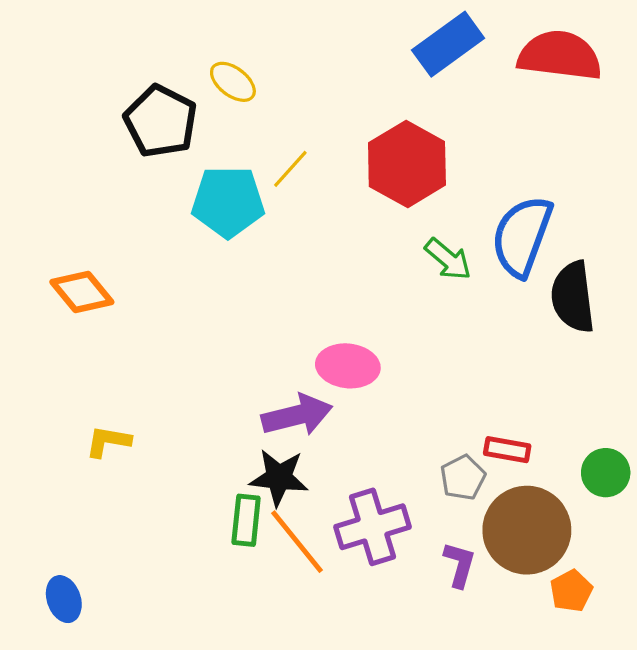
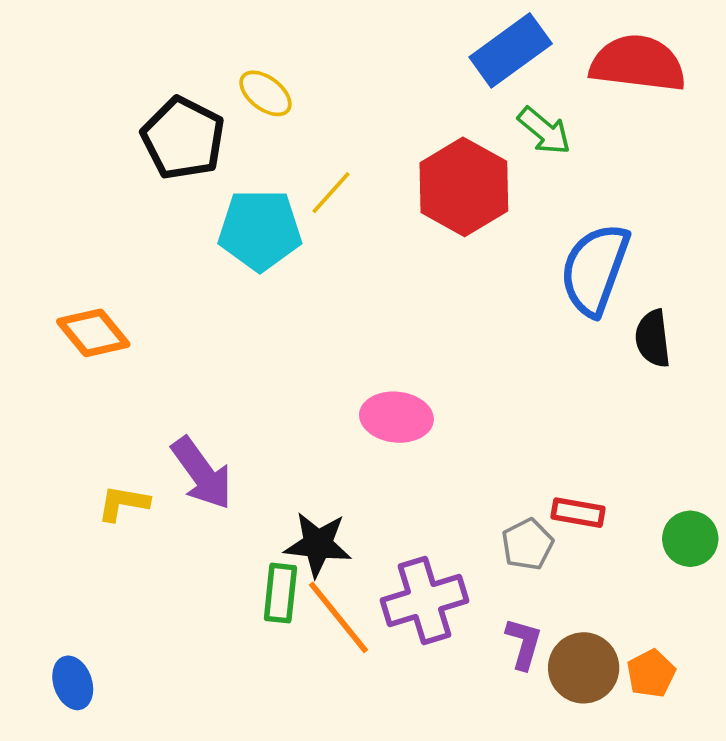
green arrow: (448, 259) -> (544, 131), moved
black semicircle: (573, 297) -> (653, 339), size x0.7
purple arrow: (297, 415) -> (202, 473), moved, turned 68
brown circle: (527, 530) -> (584, 668), moved, size x0.7

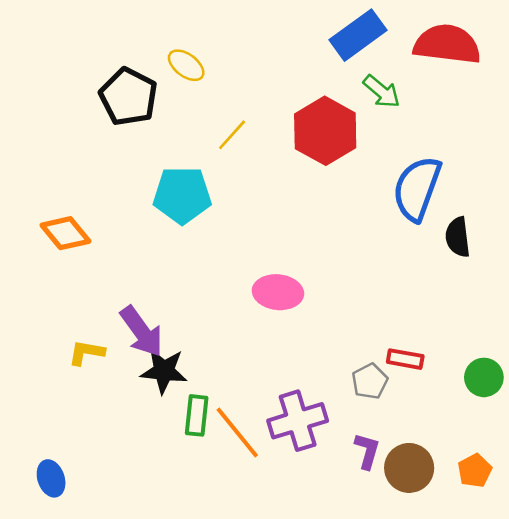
cyan pentagon: (260, 230) -> (182, 195), moved
black star: (318, 544) -> (164, 371), moved
orange pentagon: (651, 673) -> (475, 471), moved

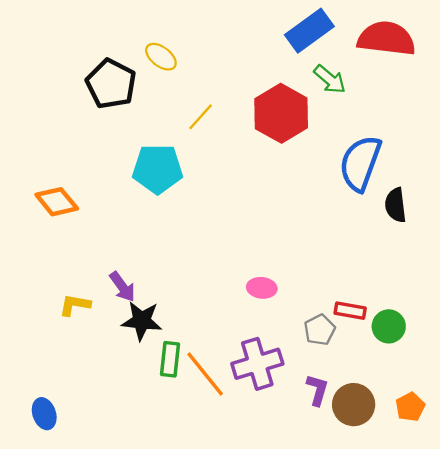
pink ellipse: (278, 292) -> (262, 288), moved, size x0.7
purple arrow: (142, 332) -> (122, 287), size x0.7
green circle: (484, 377) -> (389, 326), moved

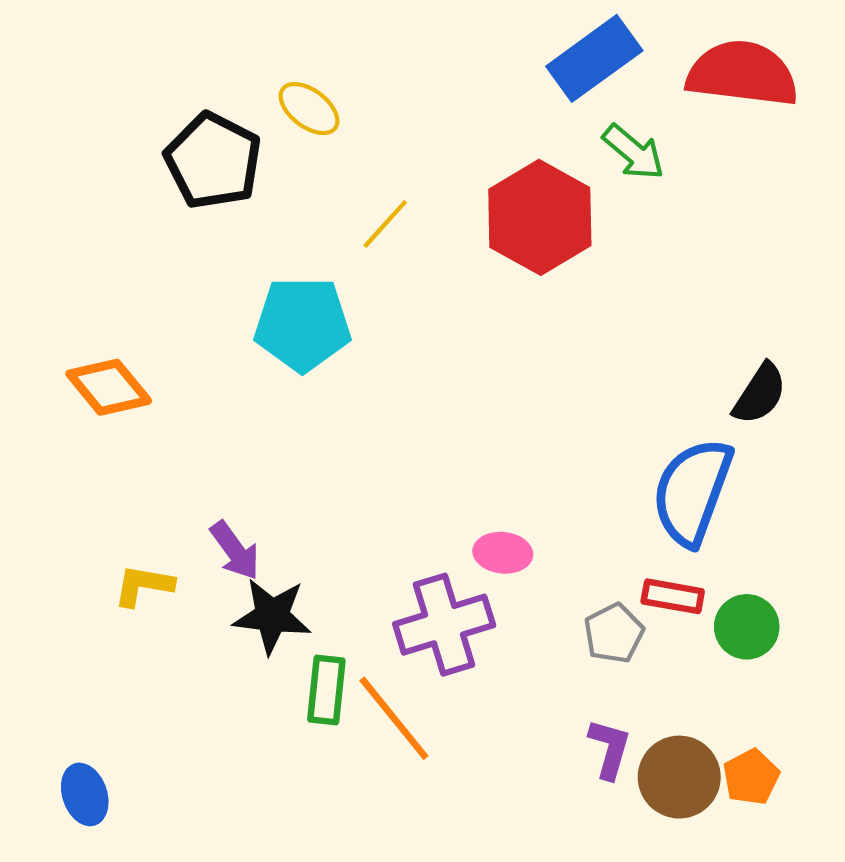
blue semicircle: (360, 163) -> (692, 492), moved
black semicircle: (396, 205) -> (760, 394), turned -140
purple cross: (257, 364) -> (444, 625), moved
orange pentagon: (410, 407) -> (751, 777), moved

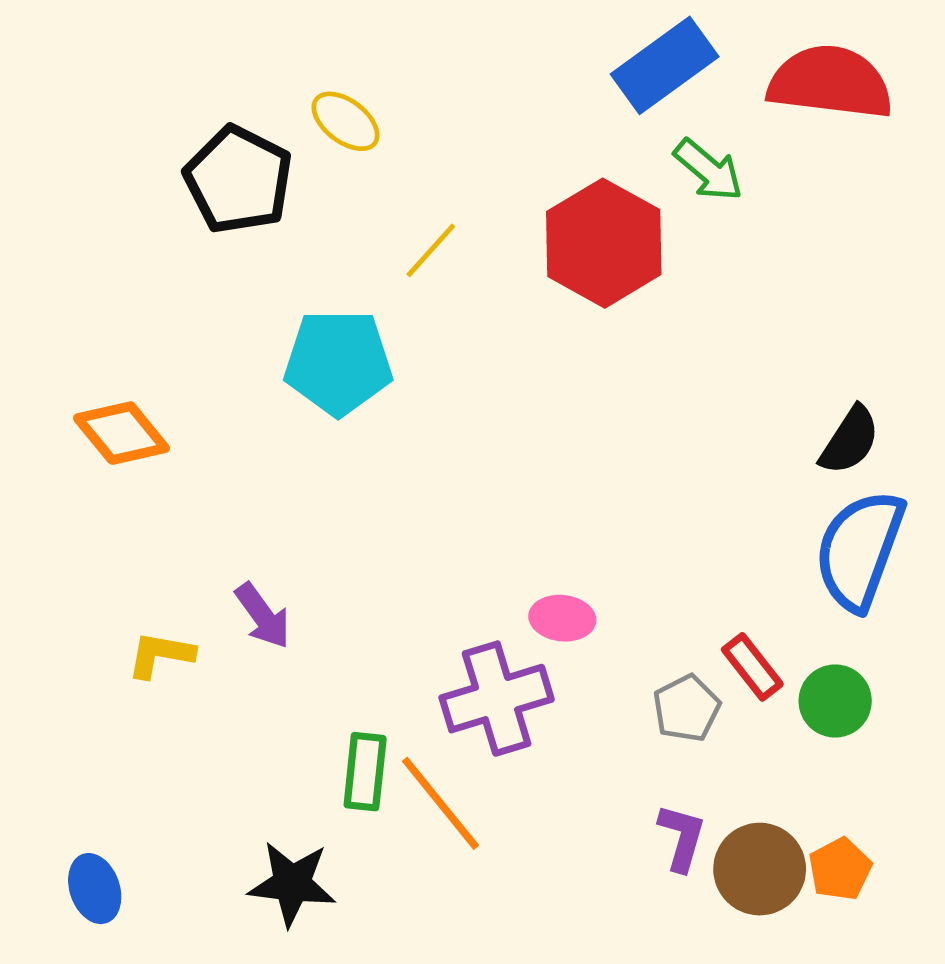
blue semicircle: (692, 492) -> (859, 550), moved
red rectangle: (673, 596) -> (752, 667), turned 42
black star: (272, 616) -> (292, 884), moved

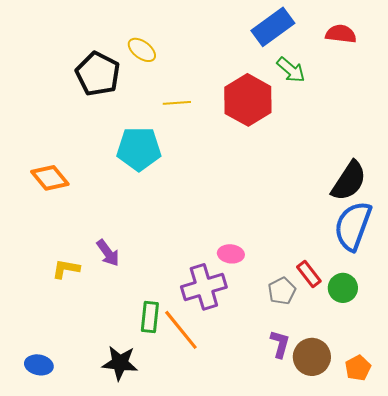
red semicircle: (830, 82) -> (341, 34), size x0.6
yellow line: (431, 250) -> (177, 103), turned 44
black semicircle: (850, 440) -> (349, 181), size x1.4
orange pentagon: (840, 869) -> (358, 368), moved
blue ellipse: (95, 889) -> (39, 365), turned -60

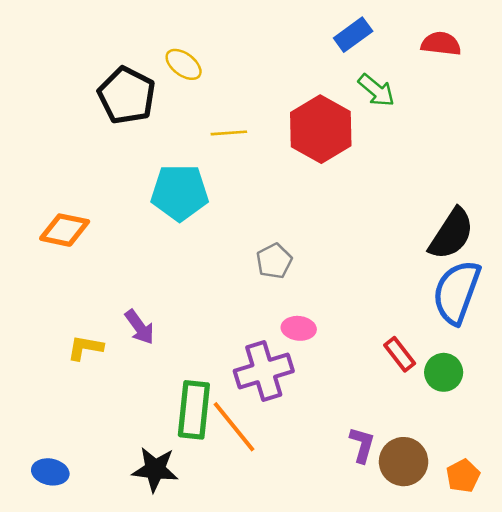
blue rectangle: (273, 27) -> (353, 35), size x0.7
orange diamond: (50, 178) -> (65, 230), turned -39
gray pentagon: (282, 291) -> (274, 261), moved
green rectangle: (150, 317) -> (194, 410), size x1.4

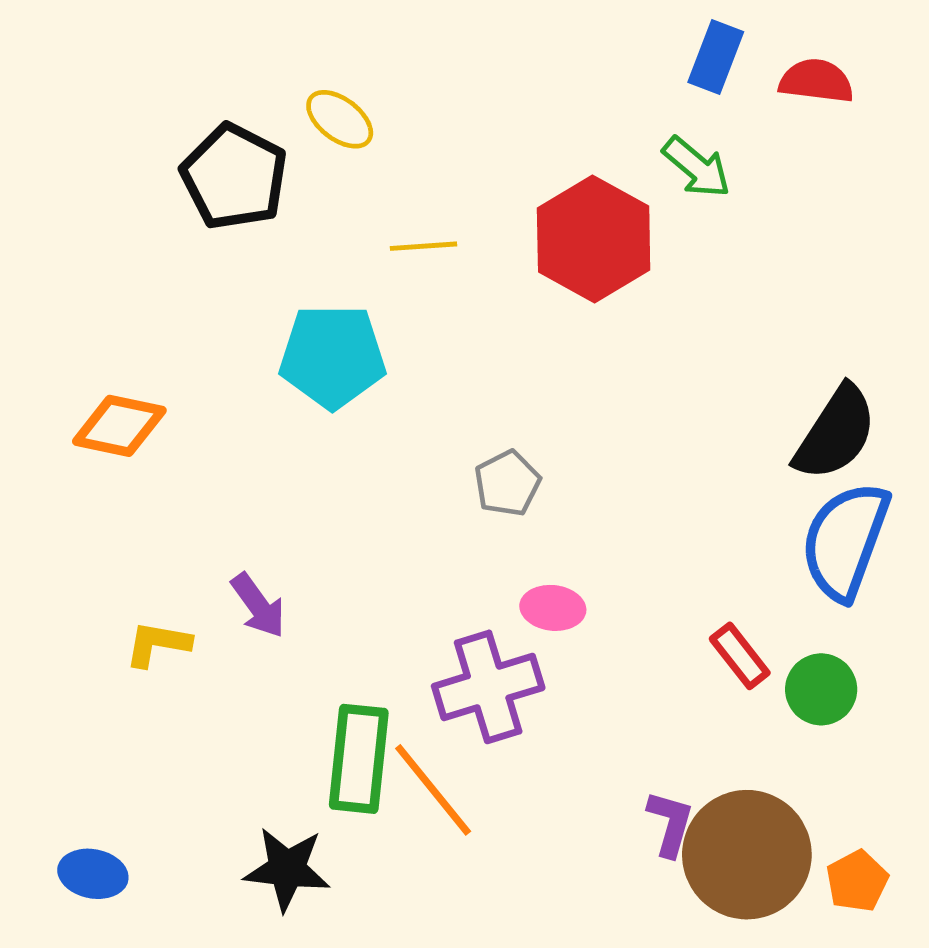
blue rectangle: (353, 35) -> (716, 57), moved, turned -33
brown circle: (404, 462) -> (747, 855), size x1.4

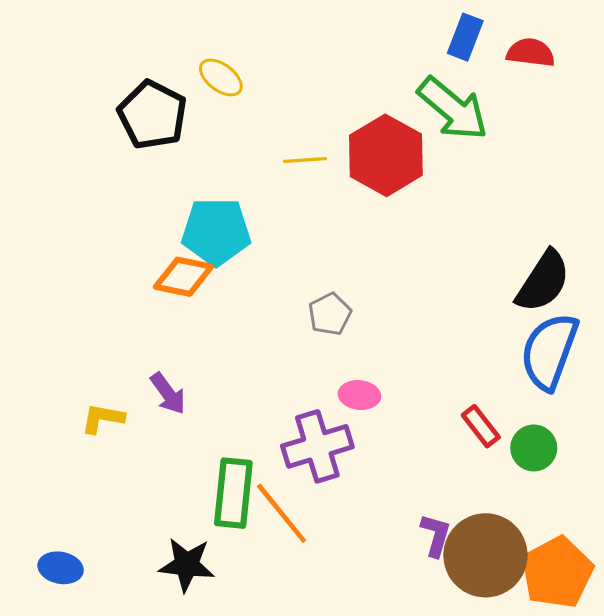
green arrow: (697, 167) -> (453, 109), size x1.6
yellow line: (423, 246) -> (305, 160), moved
orange diamond: (119, 426) -> (184, 277), moved
orange pentagon: (857, 881) -> (557, 572), size x1.8

